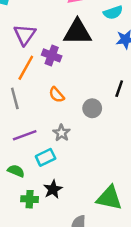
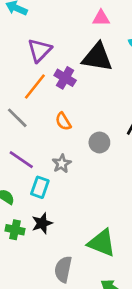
gray line: (15, 98) -> (17, 118), turned -40
purple line: (25, 135) -> (21, 160), turned 45
cyan rectangle: (46, 157) -> (40, 187), turned -54

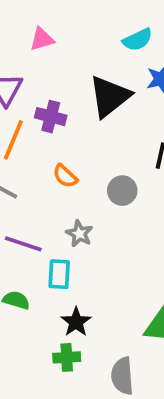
pink triangle: (101, 18) -> (42, 39), moved
black triangle: (97, 57) -> (110, 96), moved, turned -32
green cross: (15, 230) -> (67, 357), moved

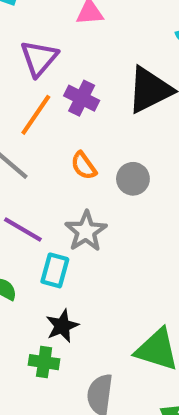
gray circle: (122, 191) -> (133, 179), moved
gray star: (79, 234) -> (86, 231), size x1.4

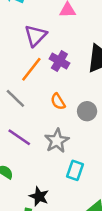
cyan rectangle: (55, 270) -> (75, 170), moved
black star: (62, 326) -> (39, 196), turned -30

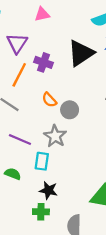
gray circle: (87, 111) -> (70, 110), moved
cyan rectangle: (75, 170) -> (42, 161), moved

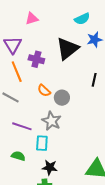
orange line: (19, 75) -> (17, 72), turned -45

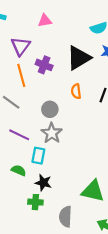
orange semicircle: (44, 91) -> (76, 91), moved, turned 32
gray circle: (62, 98) -> (50, 109), moved
green semicircle: (18, 156) -> (19, 170), moved

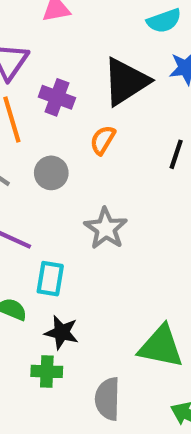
orange semicircle: (76, 91) -> (103, 140), moved, turned 40
gray circle: (50, 109) -> (51, 173), moved
gray star: (52, 133) -> (106, 228), moved

